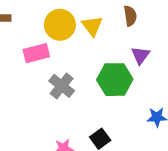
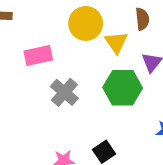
yellow circle: (60, 25) -> (86, 23), moved
yellow triangle: (92, 26) -> (116, 42), moved

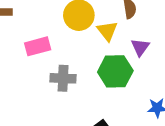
gray cross: (64, 92) -> (63, 78), turned -35

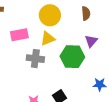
yellow triangle: (107, 31) -> (48, 39), moved, turned 42

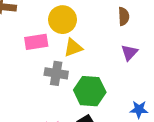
yellow circle: (50, 15) -> (62, 20), moved
green hexagon: (72, 57) -> (90, 91), moved

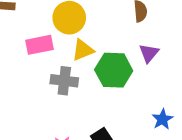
green hexagon: (90, 91) -> (114, 70), moved
blue star: (139, 109) -> (162, 119), turned -30

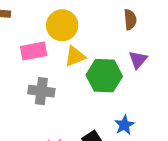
gray cross: (64, 81) -> (41, 91), moved
blue star: (162, 119) -> (124, 125), moved

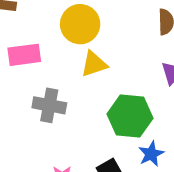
pink rectangle: (34, 51) -> (24, 55), moved
green hexagon: (104, 76) -> (130, 116), moved

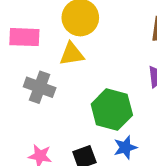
yellow triangle: (94, 64) -> (72, 54), moved

